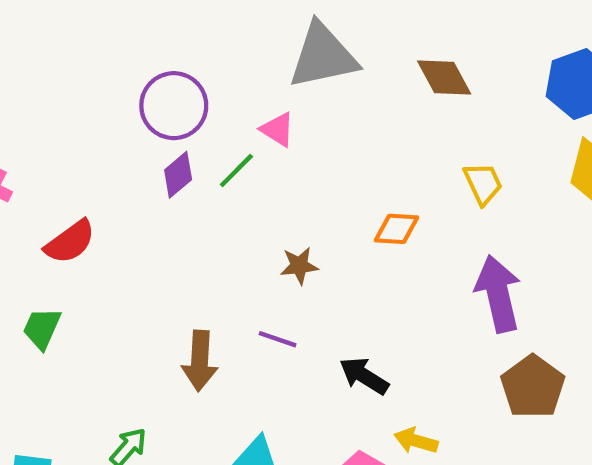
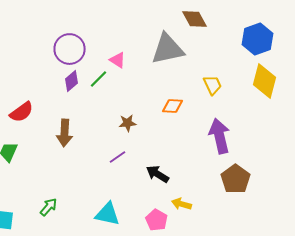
gray triangle: (323, 56) -> (168, 49), moved
brown diamond: (444, 78) -> (194, 19), moved
purple line: (278, 339) -> (118, 157), turned -54
brown arrow: (200, 361) -> (64, 133), moved

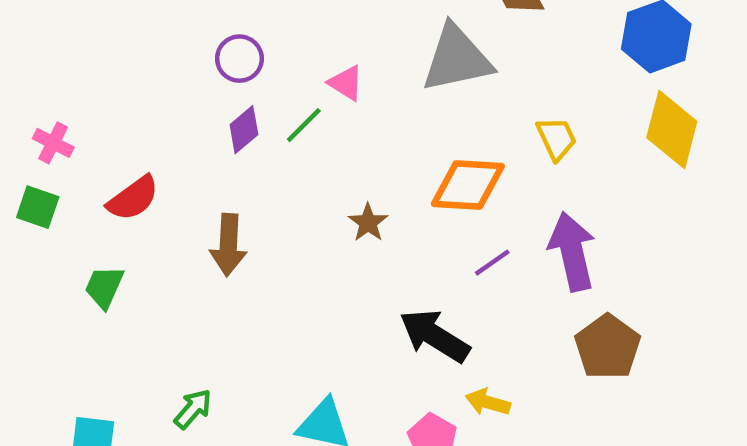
purple circle: (70, 49) -> (239, 59), size x0.7
orange diamond: (172, 106) -> (468, 185), size x1.6
brown star: (128, 123) -> (368, 223), turned -30
purple line: (118, 157) -> (492, 263), moved
black arrow: (158, 174) -> (435, 336), size x1.4

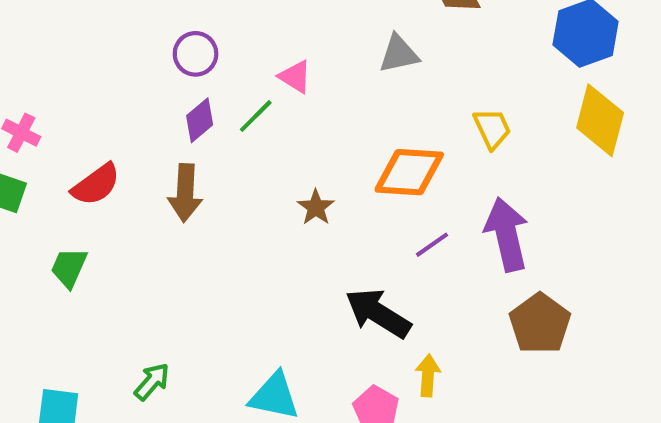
gray triangle: (457, 59) -> (399, 54), size x0.6
brown arrow: (228, 245) -> (185, 193), moved
yellow arrow: (488, 402) -> (428, 375), turned 78

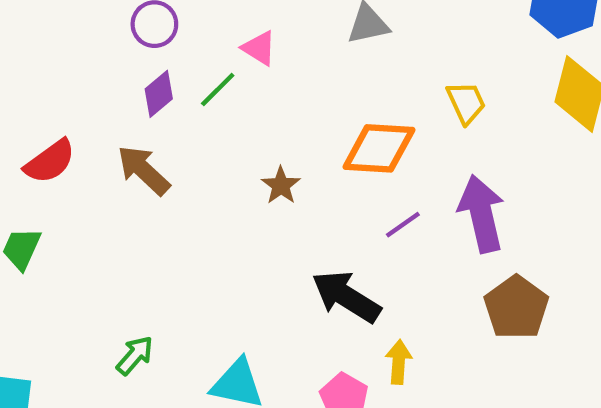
brown arrow: (185, 193) -> (144, 170), turned 130
green arrow: (152, 382) -> (135, 355), moved

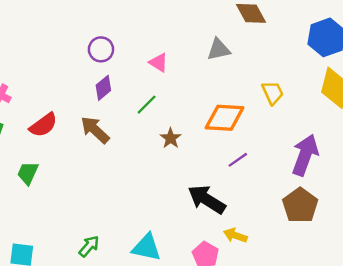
green line: (218, 90) -> (147, 105), moved
purple arrow: (481, 214) -> (305, 155), moved, turned 33
green arrow: (135, 355) -> (89, 246), moved
yellow arrow: (399, 362) -> (235, 235), turned -75

